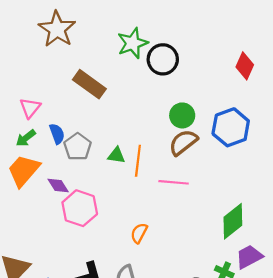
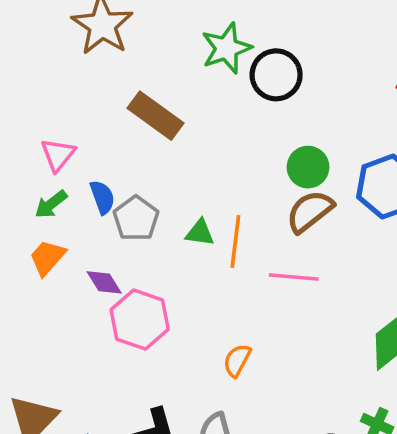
orange trapezoid: (24, 170) -> (47, 257), size x0.7

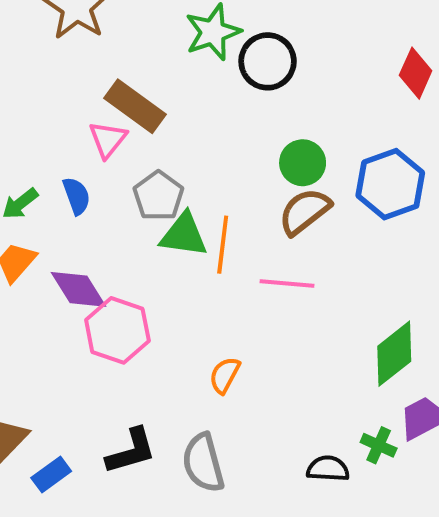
pink triangle: (58, 155) -> (108, 139), moved
gray pentagon: (136, 218) -> (158, 196), moved
green triangle: (200, 233) -> (184, 235), size x1.5
purple diamond: (104, 282) -> (78, 289), size x1.4

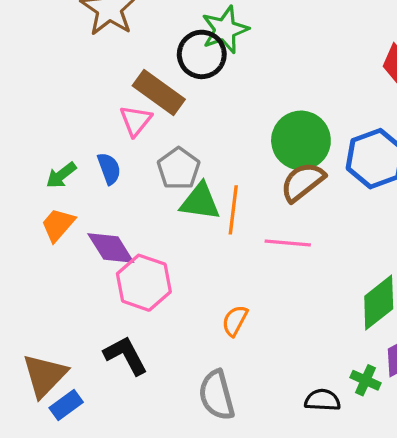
black circle: (268, 61) -> (202, 54), moved
green circle: (303, 163) -> (301, 140), size x1.5
black L-shape: (131, 451) -> (126, 355), moved, turned -102
blue rectangle: (51, 475) -> (66, 405), moved

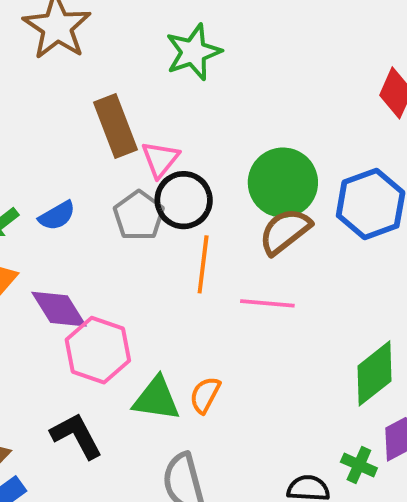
black circle: (202, 54) -> (184, 200), moved
brown rectangle: (159, 92) -> (115, 126), turned 33
pink triangle: (136, 121) -> (160, 159), moved
blue semicircle: (109, 169) -> (57, 216), turned 80
green triangle: (200, 202) -> (156, 399), moved

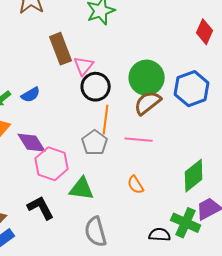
gray pentagon: (139, 216) -> (95, 143), moved
orange semicircle: (205, 395) -> (136, 185), moved, turned -60
green cross: (359, 465) -> (186, 223), size x1.6

